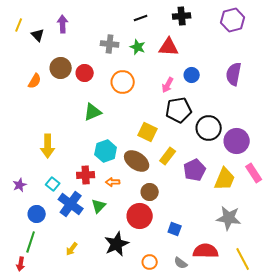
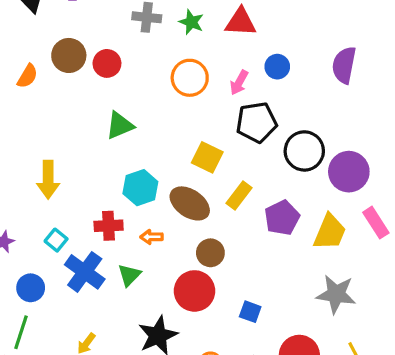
orange circle: (123, 82) -> (190, 78), moved

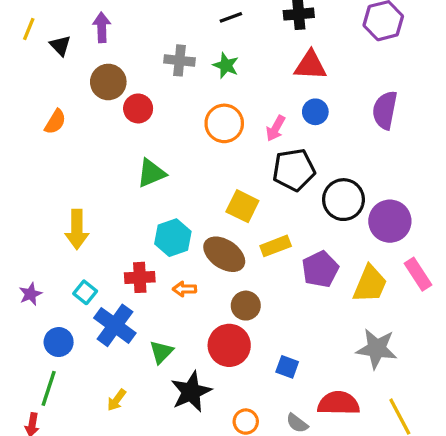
red triangle: (241, 22) -> (310, 65), moved
brown circle: (69, 55) -> (108, 82), moved
yellow rectangle: (239, 196) -> (276, 246), turned 32
green triangle: (129, 275) -> (161, 352), moved

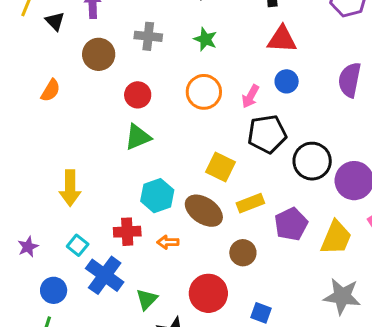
gray cross: (180, 60) -> (148, 36), moved
red circle: (138, 108) -> (138, 95), moved
brown circle: (246, 306) -> (243, 253), moved

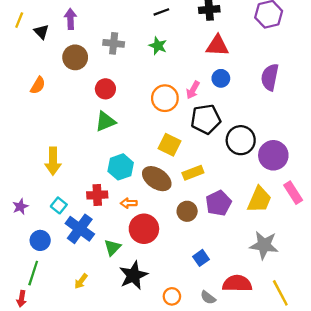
orange circle: (204, 92) -> (165, 98), moved
purple pentagon: (291, 224) -> (219, 203), moved
red circle: (208, 293) -> (144, 229), moved
blue square: (261, 313) -> (201, 258), turned 35

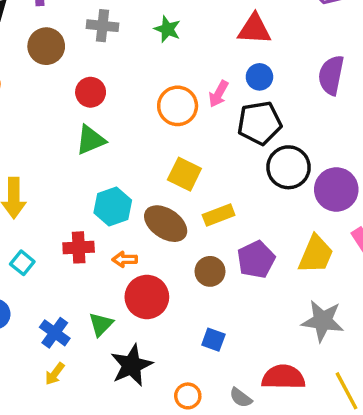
black pentagon: (206, 119) -> (259, 123), moved
blue cross: (80, 229) -> (55, 333), moved, size x0.7
blue square: (201, 258) -> (213, 340), moved, turned -35

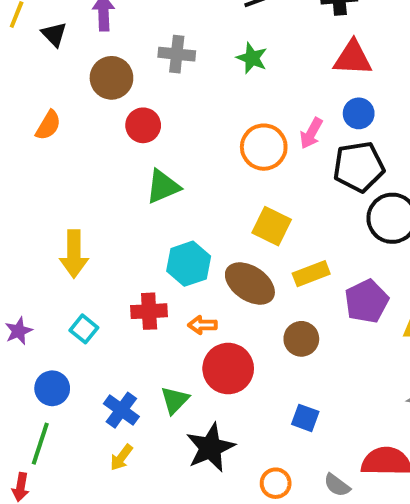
red circle: (91, 92) -> (143, 125), moved
purple pentagon: (256, 259) -> (367, 301), moved

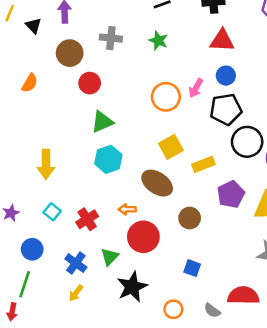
yellow square: (272, 226) -> (171, 147), turned 35
cyan hexagon: (189, 264) -> (108, 159), moved
yellow rectangle: (311, 274) -> (203, 164), moved
red cross: (149, 311) -> (87, 219), moved, turned -30

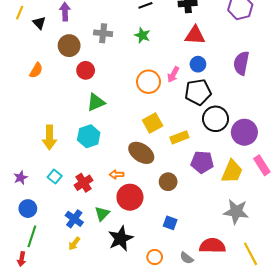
cyan hexagon: (108, 159) -> (89, 136), moved
purple pentagon: (231, 194) -> (202, 162), turned 30
blue circle: (32, 249) -> (28, 209), moved

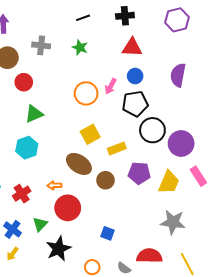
brown circle: (168, 182) -> (105, 180), moved

